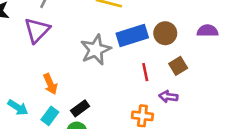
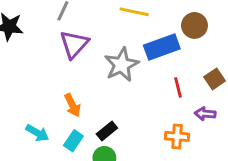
purple triangle: (37, 30) -> (74, 44), moved
brown circle: (165, 33) -> (194, 25), moved

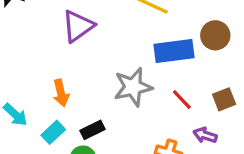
gray star: (122, 65) -> (133, 87), moved
red line: (178, 87) -> (182, 100), turned -42

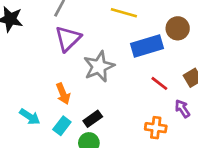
gray star: (133, 87) -> (99, 67), moved
purple arrow: (205, 135) -> (182, 109), turned 48

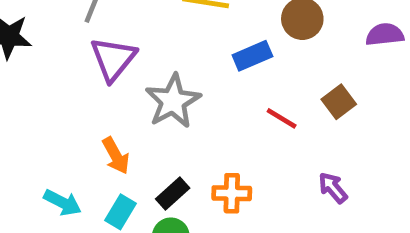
blue rectangle: (147, 46) -> (252, 56), size x0.7
purple arrow: (182, 109) -> (333, 188), moved
orange cross: (156, 128) -> (232, 193), moved

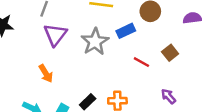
gray star: (173, 101) -> (95, 42), moved
orange arrow: (116, 156) -> (46, 73), moved

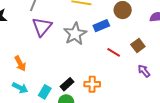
orange arrow: (46, 73) -> (20, 64), moved
purple arrow: (168, 96) -> (144, 71), moved

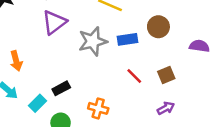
purple arrow: (144, 71) -> (166, 108), turned 88
black rectangle: (67, 84) -> (61, 88), moved

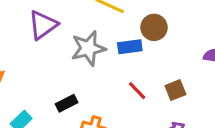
brown circle: (158, 27) -> (154, 27), moved
black rectangle: (61, 88) -> (67, 103), moved

